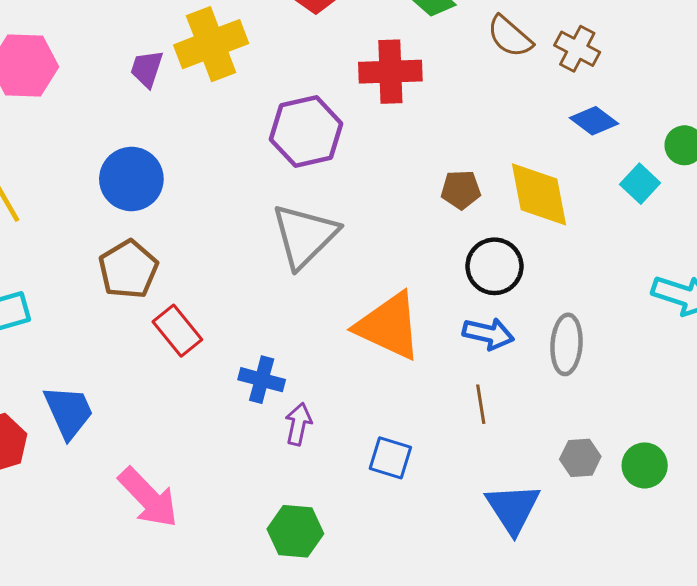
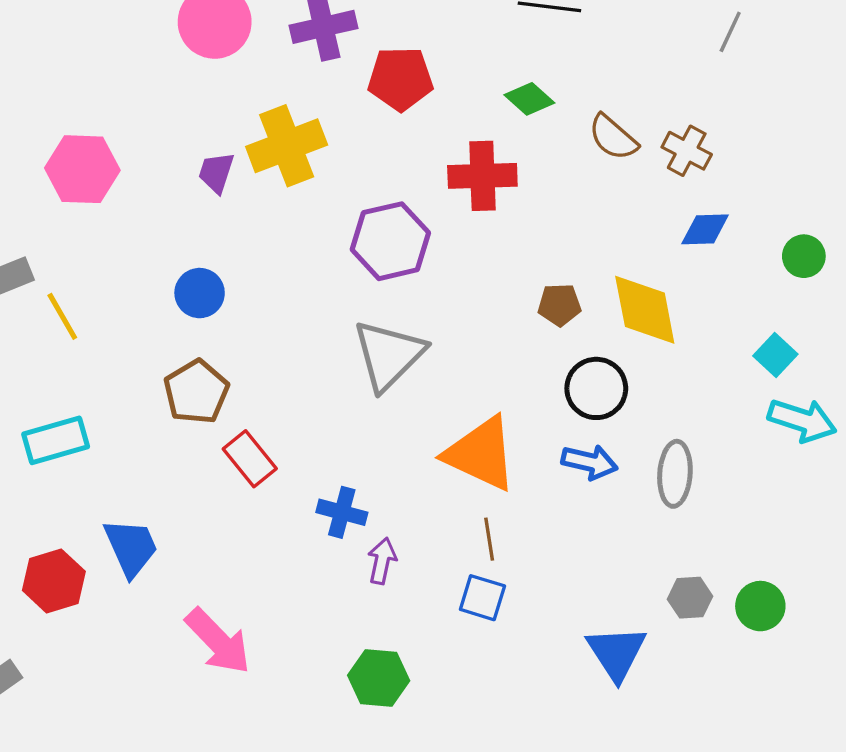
blue diamond: (594, 121) -> (705, 229), turned -39
blue circle: (131, 179) -> (200, 293), size x0.7
cyan square: (640, 184) -> (775, 355), moved
brown line: (481, 404) -> (489, 539), moved

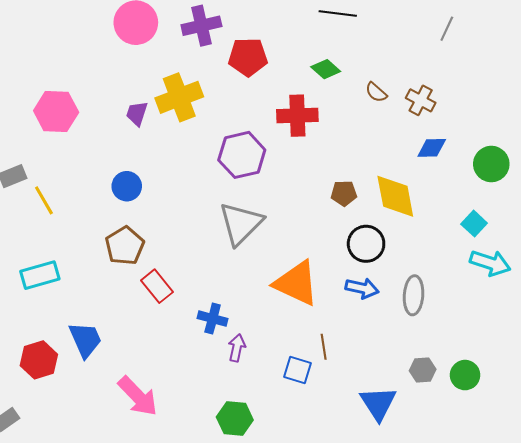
brown semicircle: (613, 137) -> (376, 92), size x0.7
green circle: (804, 256) -> (491, 164), size x1.4
brown line: (489, 539) -> (324, 347), moved

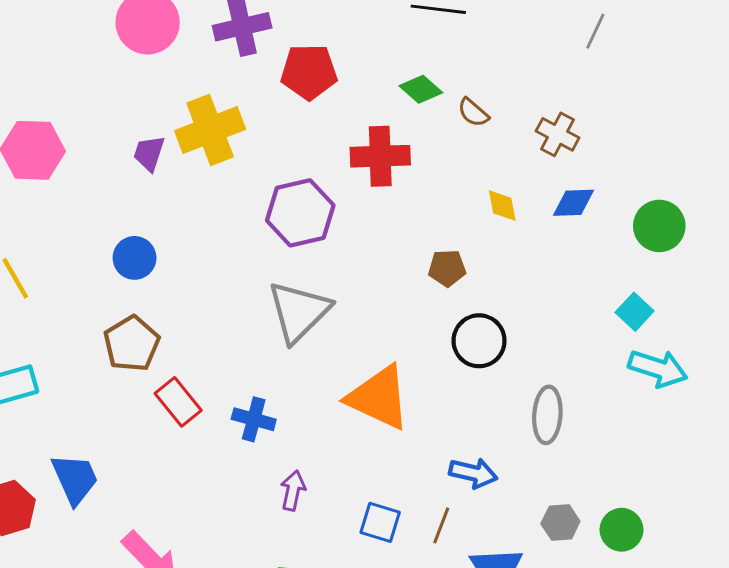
brown semicircle: (376, 92) -> (473, 113), moved
yellow diamond: (395, 196) -> (502, 206), moved, size x0.5
blue arrow: (362, 288) -> (473, 473), moved
blue cross: (213, 319) -> (254, 419), moved
brown line: (324, 347) -> (441, 525), moved, turned 30

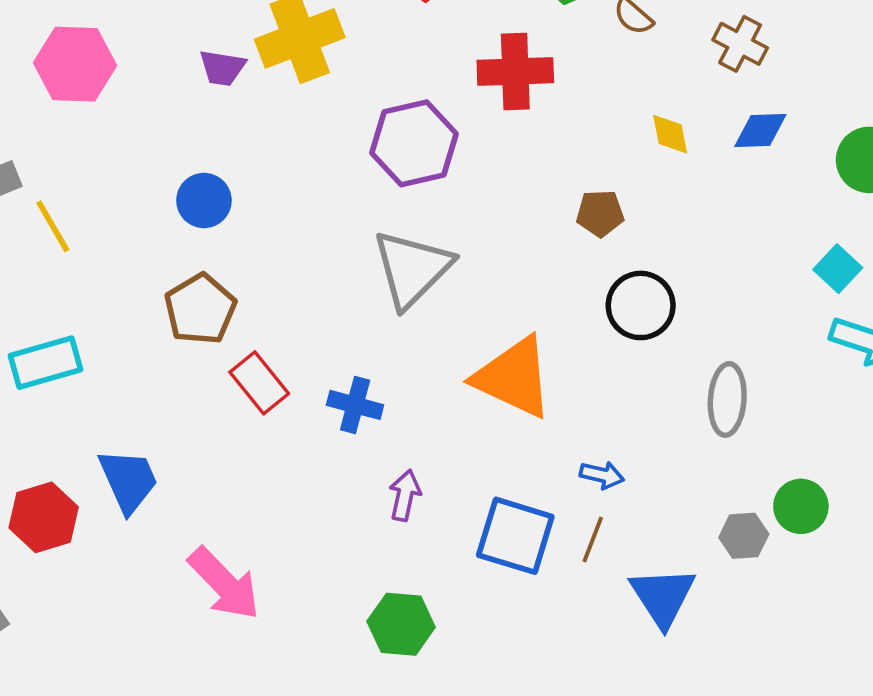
purple trapezoid: (149, 153) -> (222, 68), turned -99
blue arrow: (473, 473) -> (602, 475), moved, size x0.7
blue square: (380, 522) -> (515, 536), size x1.5
green circle: (621, 530) -> (801, 506), moved

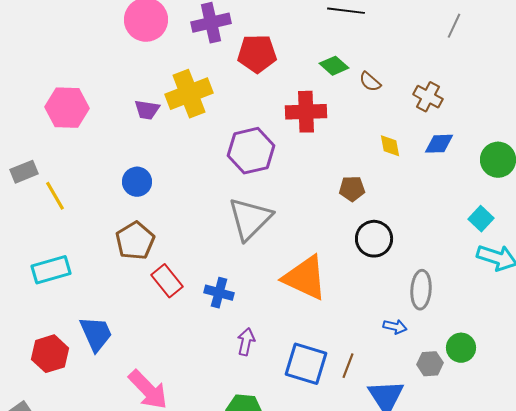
blue arrow: (602, 475) -> (395, 327), moved

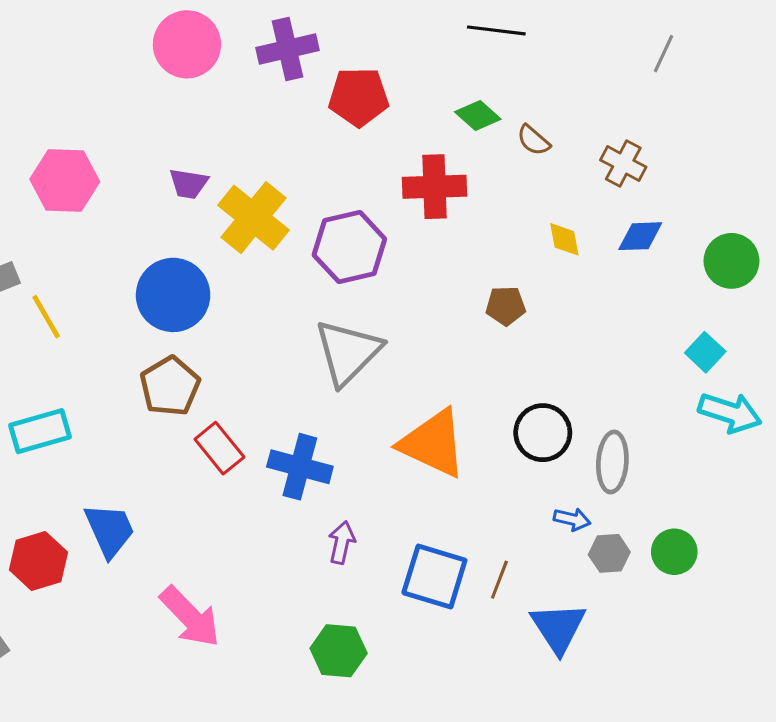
yellow cross: (189, 94) -> (253, 218), moved, turned -30
blue circle: (137, 182) -> (173, 295), size x1.6
black circle: (374, 239) -> (543, 433), moved
blue cross: (219, 293) -> (300, 467), size x1.4
gray hexagon: (430, 364) -> (609, 553), moved

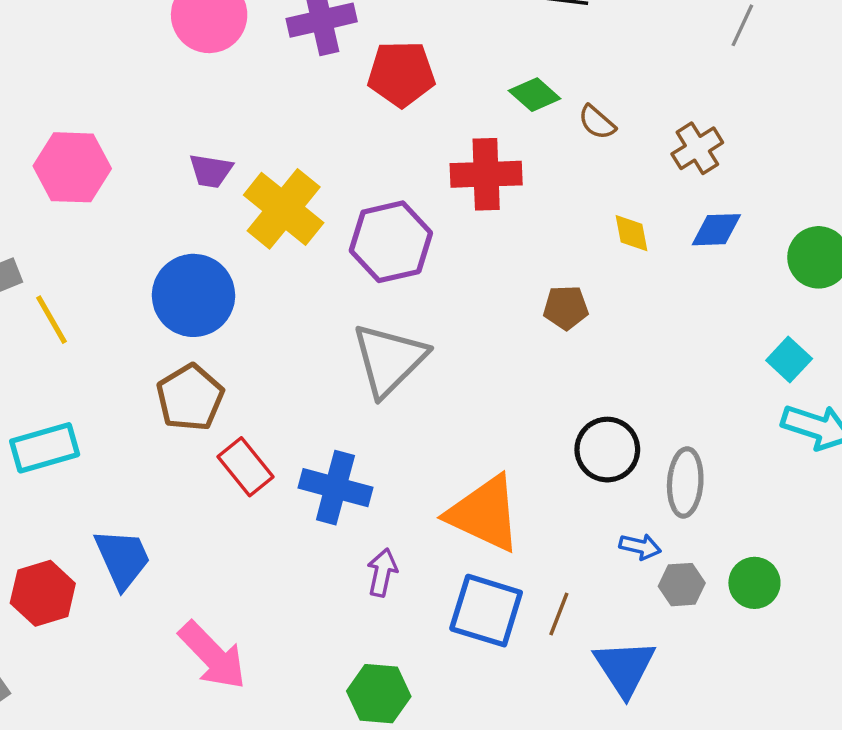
brown cross: (623, 163) -> (697, 148), turned 30
orange triangle: (433, 443) -> (484, 514), moved

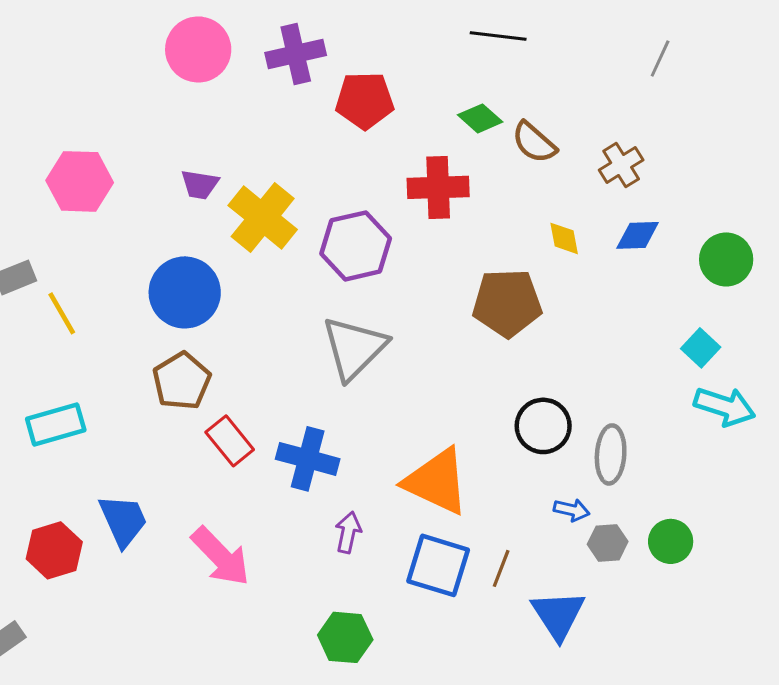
brown semicircle: (597, 122) -> (534, 142), size x1.4
brown pentagon: (566, 308) -> (507, 303), size x1.8
pink arrow: (213, 656) -> (221, 556), moved

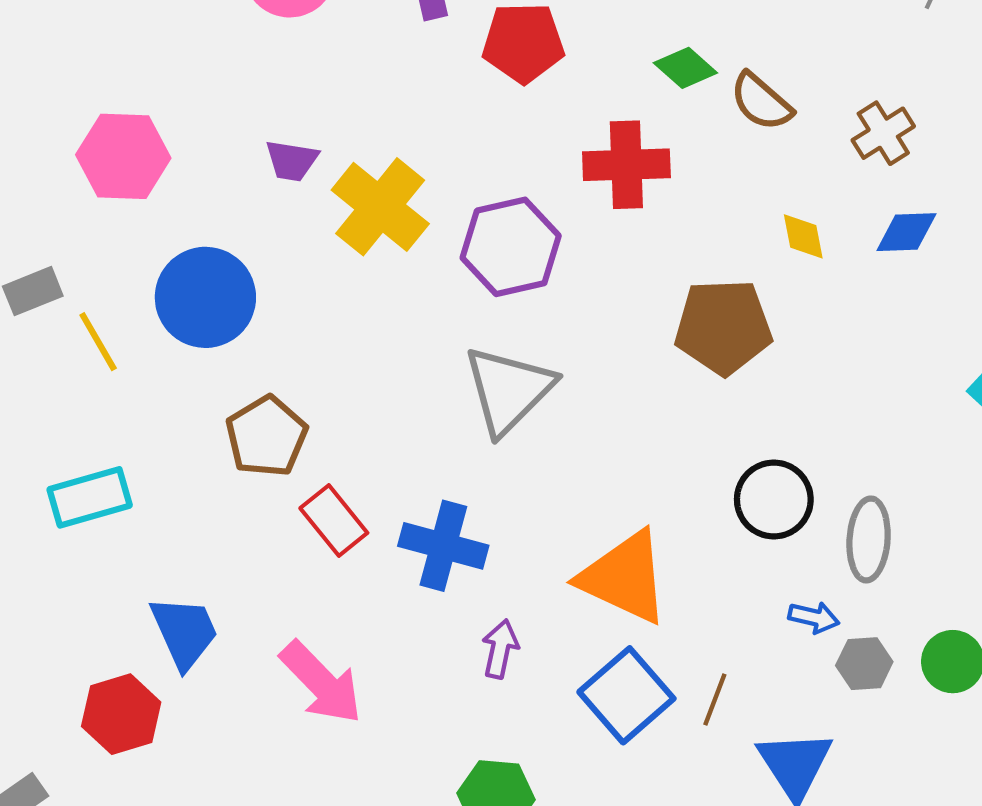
blue circle: (185, 292) -> (205, 297), moved
red hexagon: (54, 550) -> (121, 714), moved
blue square: (438, 565) -> (626, 695), turned 32

